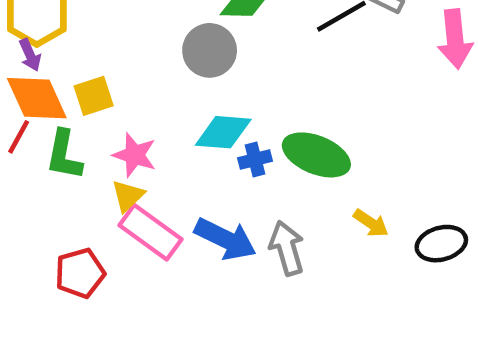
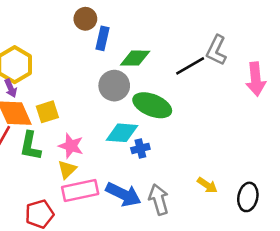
green ellipse: (316, 155) -> (152, 105), moved
pink rectangle: (150, 232) -> (80, 190), turned -48
black ellipse: (441, 244) -> (248, 197), turned -64

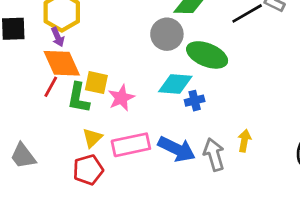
yellow square: (47, 112) -> (96, 83), moved, turned 30
pink star: (71, 146) -> (121, 98), turned 30
yellow triangle: (67, 169) -> (92, 138), moved
yellow arrow: (207, 185) -> (244, 141), moved, turned -114

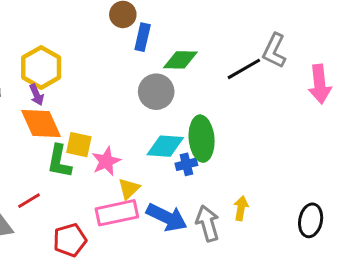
green ellipse: (207, 55) -> (202, 139), moved, turned 63
red line: (51, 87) -> (29, 201), moved, turned 30
yellow triangle: (92, 138) -> (129, 189), moved

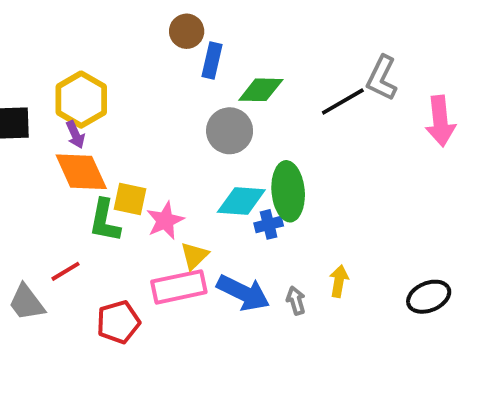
black ellipse: (311, 220) -> (429, 297), turned 56
gray arrow: (208, 223) -> (296, 301), size x0.6

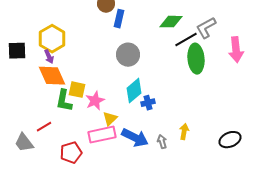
gray L-shape: (382, 78) -> (206, 28), turned 35
green diamond: (261, 90) -> (171, 22), moved
green ellipse: (288, 191) -> (196, 59), moved
cyan diamond: (241, 201) -> (134, 91), turned -45

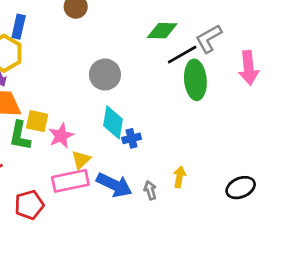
blue rectangle: (119, 19) -> (19, 27), moved
cyan diamond: (134, 91) -> (113, 122), turned -40

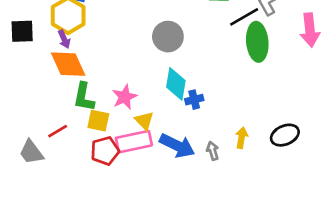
yellow square: (37, 121) -> (98, 121), moved
yellow triangle: (81, 160) -> (144, 121), turned -30
black ellipse: (241, 188) -> (285, 135), moved
red pentagon: (29, 205) -> (105, 151), moved

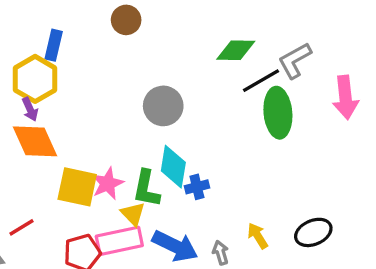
green L-shape: (84, 97) -> (146, 189), moved
yellow square: (98, 121) -> (77, 187), moved, size x1.4
yellow arrow: (242, 138) -> (258, 236), turned -42

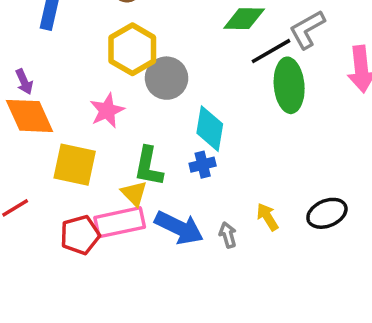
yellow hexagon: (35, 79) -> (132, 49), moved
cyan diamond: (173, 167) -> (210, 129), moved
pink star: (108, 184) -> (107, 111), moved

